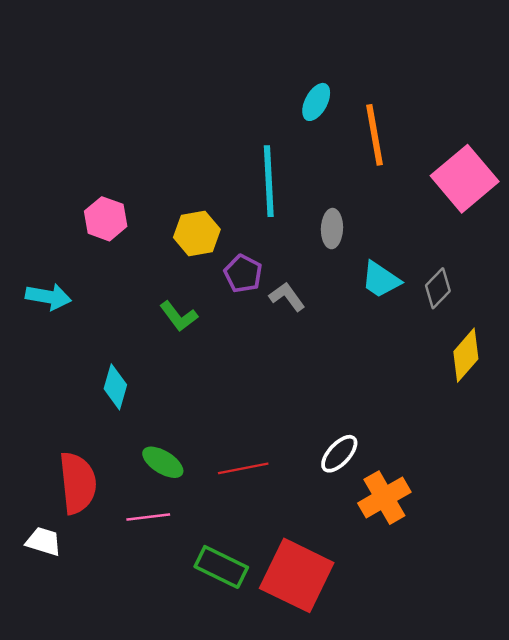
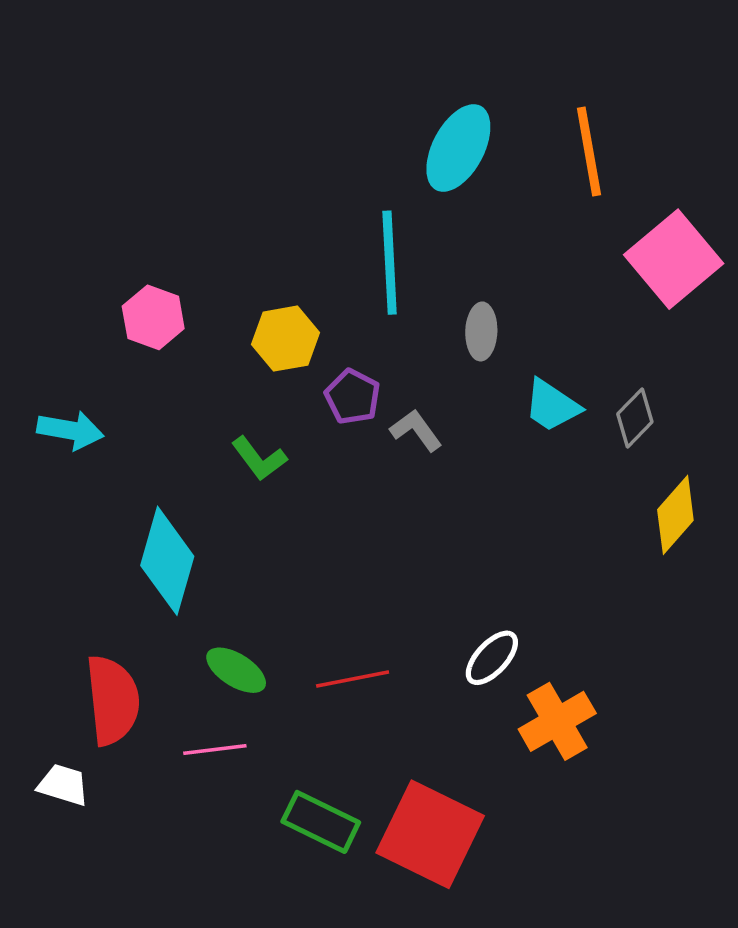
cyan ellipse: (316, 102) -> (458, 148), size x1.6
orange line: (375, 135) -> (589, 152), moved
cyan diamond: (115, 387) -> (167, 561), size x1.6

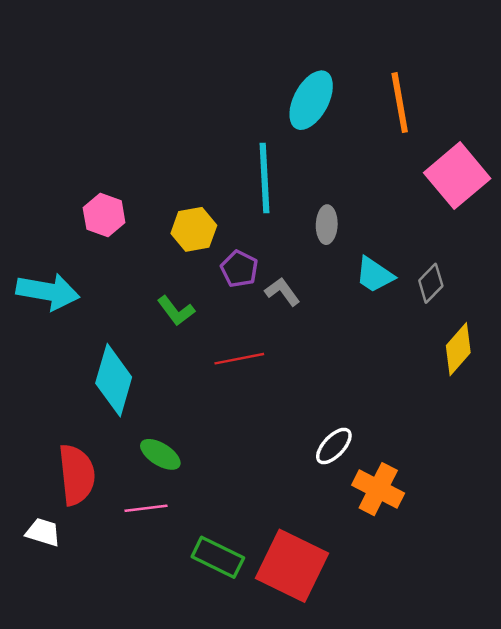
cyan arrow: (70, 430) -> (48, 292), size x1.4
red line: (353, 679) -> (239, 359), moved
orange cross: (557, 721) -> (378, 489), turned -33

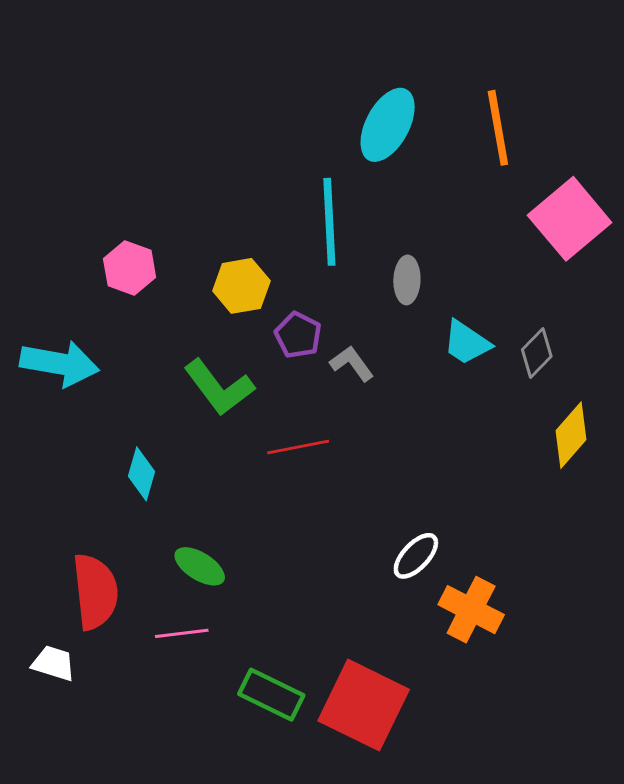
green L-shape: (176, 311) -> (219, 387), size x1.5
cyan diamond: (114, 380) -> (141, 474), size x0.6

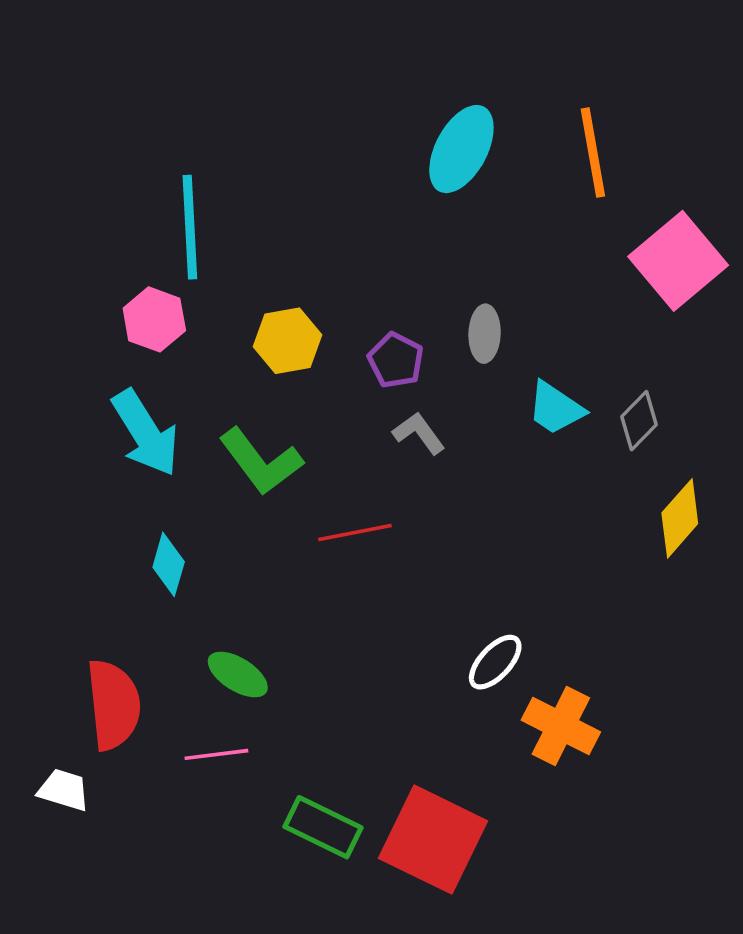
cyan line: (329, 222) -> (190, 227), moved
purple pentagon: (298, 335) -> (396, 360), moved
cyan arrow: (59, 363) -> (145, 433), moved, turned 48

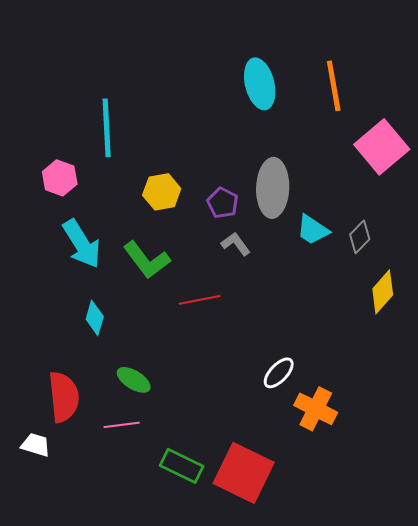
cyan ellipse: (461, 149) -> (260, 84), turned -42
pink hexagon: (154, 319) -> (60, 178), moved
gray ellipse: (485, 334) -> (273, 188), size x1.8

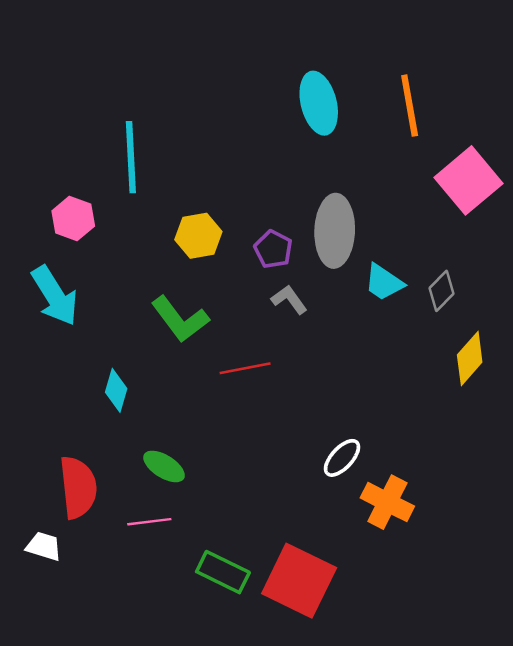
cyan arrow: (82, 244) -> (55, 296), moved

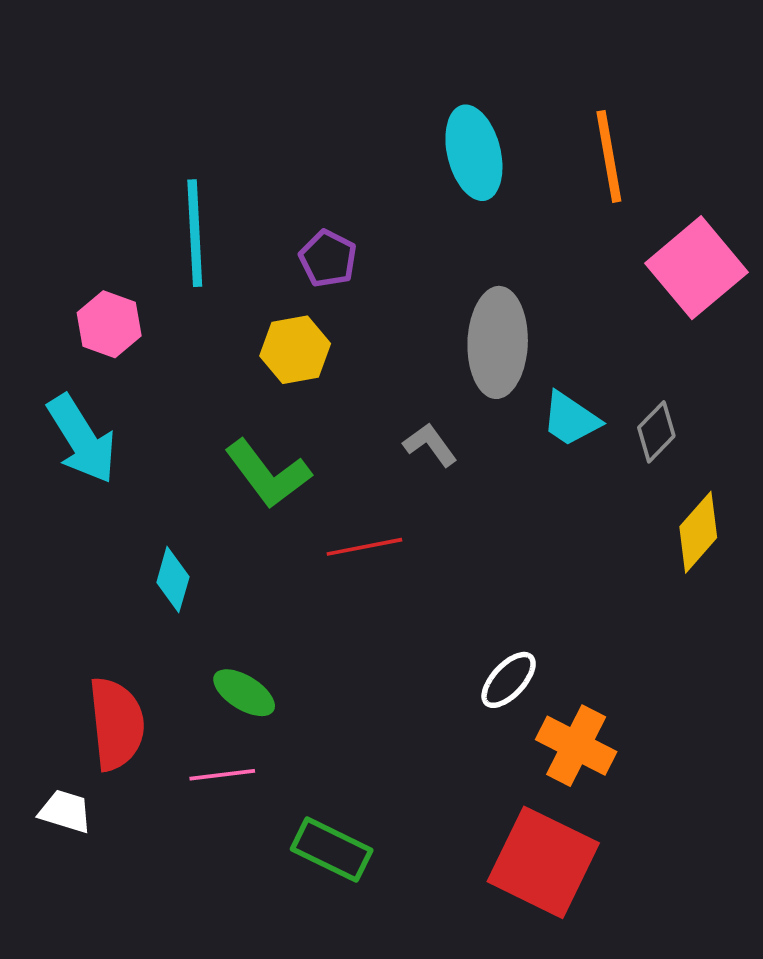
purple pentagon: (273, 249) -> (328, 259), moved
red square: (299, 581) -> (543, 862), moved

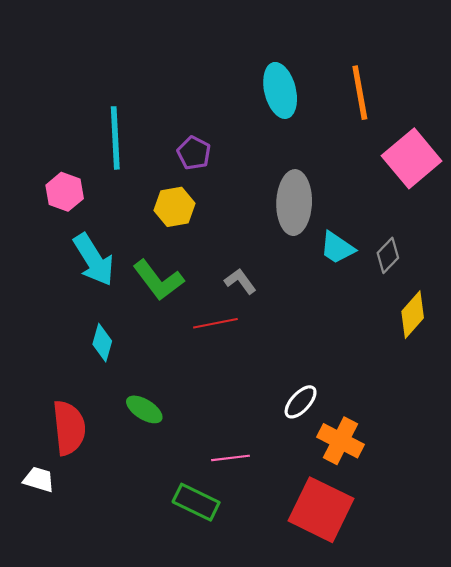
cyan arrow: (82, 439) -> (94, 260), moved
gray L-shape: (430, 445) -> (240, 281), moved
pink line: (222, 775) -> (231, 458), moved

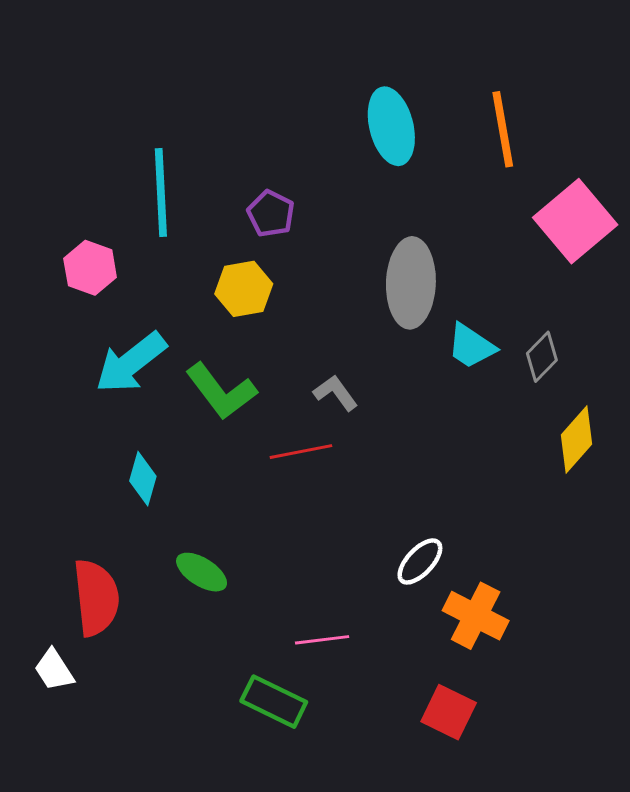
cyan arrow: (94, 260) -> (131, 363), turned 84
white trapezoid: (39, 479) -> (54, 670), turned -140
red square: (321, 510) -> (449, 712), size x0.6

